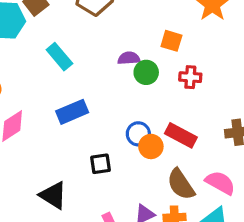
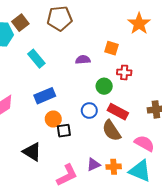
green circle: (146, 72) -> (104, 86), moved
orange circle: (151, 146) -> (53, 119), moved
brown semicircle: (181, 184) -> (112, 131), moved

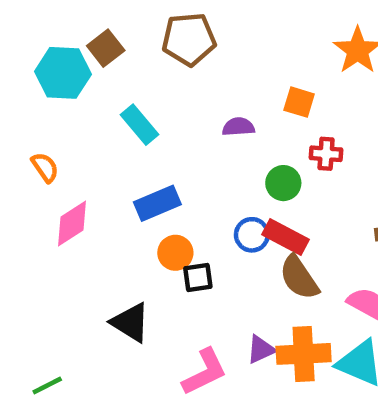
red rectangle: (118, 112) -> (286, 237), moved
orange cross: (114, 167) -> (304, 354), size x1.6

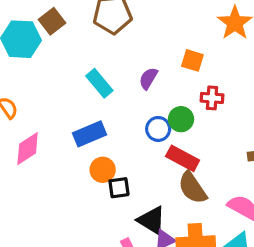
cyan rectangle: (139, 125) -> (99, 83), moved
purple semicircle: (238, 127) -> (148, 78), turned -55
blue circle: (252, 235) -> (158, 129), moved
black triangle: (130, 322) -> (152, 220), moved

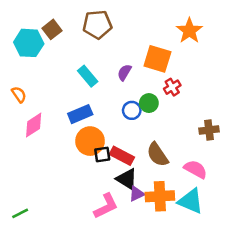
orange square: (192, 60) -> (157, 59), size x1.6
red cross: (212, 98) -> (172, 87), turned -35
red rectangle: (183, 158) -> (122, 156), moved
orange circle: (103, 170) -> (90, 141), size x1.5

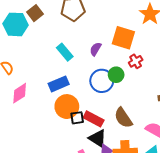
blue circle: (132, 110) -> (102, 81), size x1.5

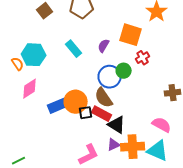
cyan hexagon: (16, 24) -> (34, 55), moved
blue rectangle: (59, 84) -> (58, 106), moved
brown semicircle: (123, 118) -> (104, 98), moved
black triangle: (98, 138) -> (117, 125), moved

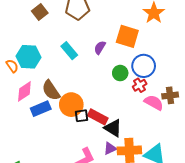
red cross: (143, 58) -> (140, 85), moved
blue circle: (110, 77) -> (144, 66), moved
brown semicircle: (104, 98) -> (51, 90), moved
blue rectangle: (58, 106) -> (41, 109), moved
pink semicircle: (162, 125) -> (154, 103), moved

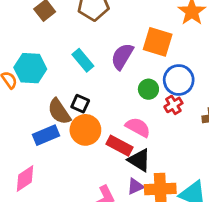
purple semicircle: (100, 48) -> (122, 56), size x1.5
pink diamond: (24, 91) -> (25, 178), moved
pink semicircle: (154, 103) -> (138, 127), moved
black square: (81, 116) -> (80, 104), moved, turned 32

